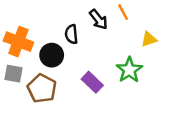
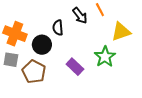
yellow triangle: (149, 39) -> (121, 32), size x1.5

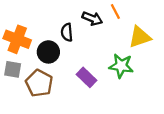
black arrow: (80, 16) -> (92, 18), turned -30
green star: (105, 57) -> (121, 66), turned -30

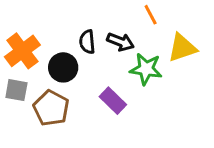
black arrow: (92, 18) -> (120, 42), moved
orange cross: (17, 39) -> (22, 51), turned 32
green star: (121, 66) -> (146, 69), moved

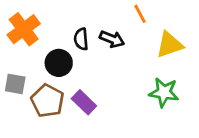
orange cross: (22, 51) -> (24, 29), moved
green star: (146, 69) -> (164, 92), moved
purple rectangle: (113, 101) -> (84, 102), moved

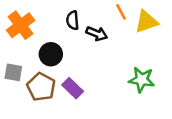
black semicircle: (81, 39) -> (73, 20), moved
yellow triangle: (169, 45) -> (146, 22), moved

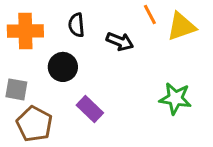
black semicircle: (73, 20) -> (76, 25), moved
orange cross: (21, 25) -> (25, 31), turned 36
brown pentagon: (41, 87) -> (34, 124), moved

